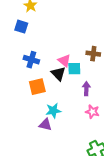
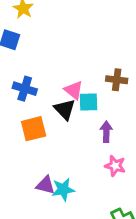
cyan star: (53, 111) -> (63, 189), moved

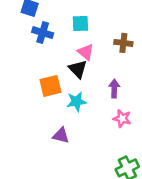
blue cross: (25, 89) -> (43, 33), moved
cyan square: (88, 102) -> (80, 23), moved
cyan star: (63, 189) -> (76, 102), moved

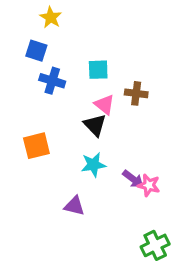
brown cross: (123, 43) -> (136, 93), moved
orange square: (50, 86) -> (36, 146), moved
purple arrow: (114, 89) -> (133, 179), moved, turned 126

